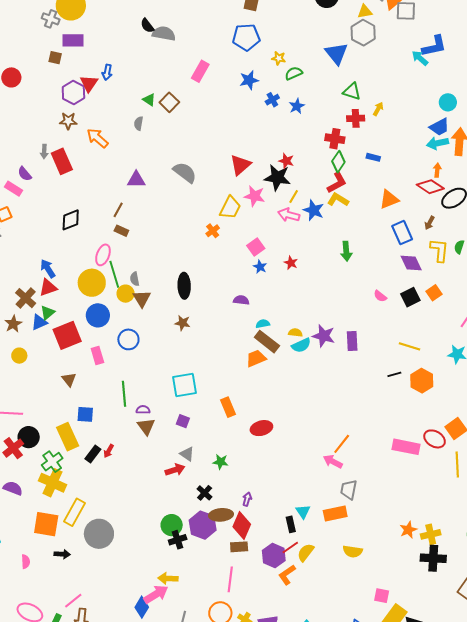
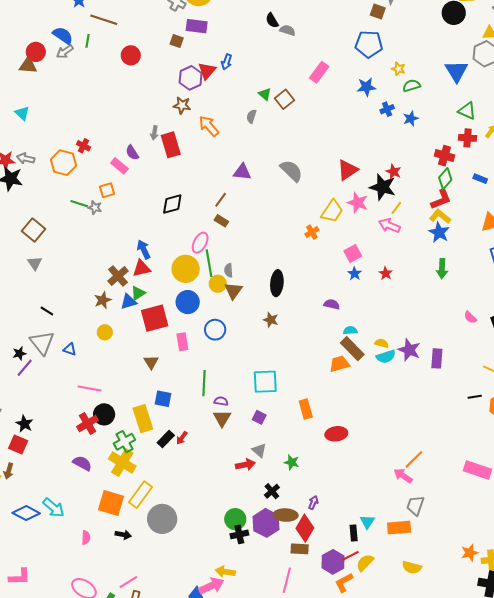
gray semicircle: (164, 34) -> (287, 30), size x0.7
blue star: (314, 210) -> (439, 232), moved

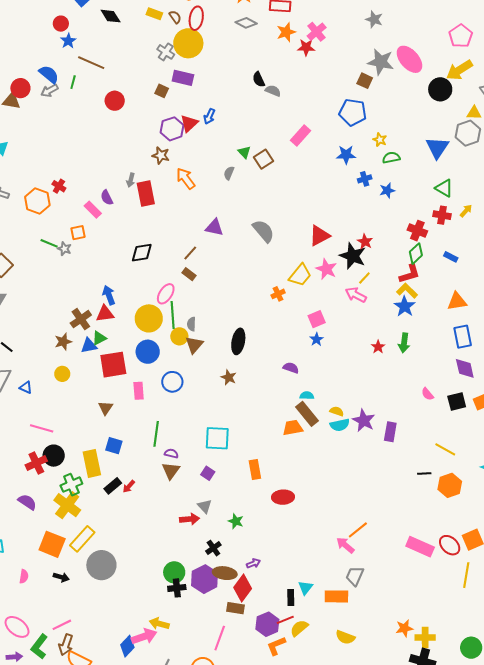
red star: (386, 273) -> (378, 347), moved
purple arrow: (313, 503) -> (254, 563), turned 40

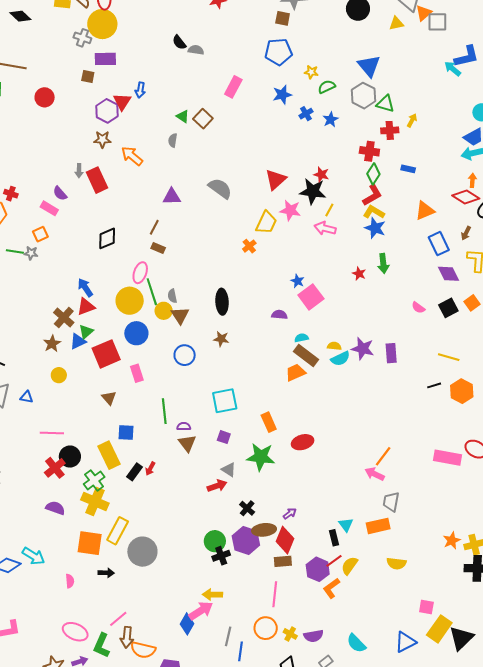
gray hexagon: (468, 133) -> (364, 96), moved
pink square: (317, 319) -> (311, 297), moved, size x1.4
blue circle: (172, 382) -> (185, 355), moved
green star: (236, 521) -> (261, 457), moved, size x1.8

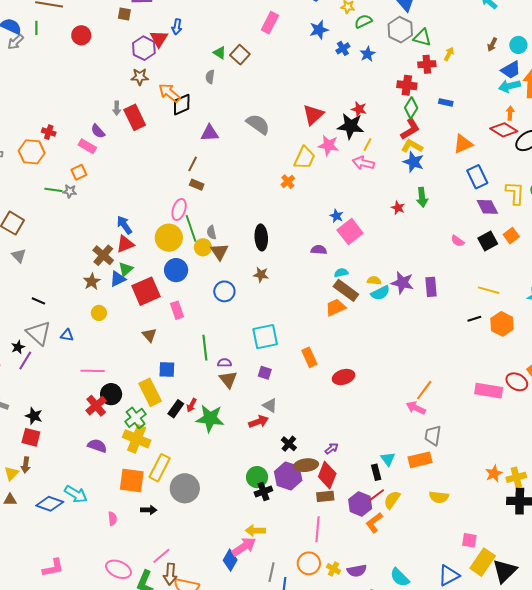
brown arrow: (466, 233) -> (492, 45), moved
black diamond: (107, 238) -> (182, 105), moved
green star: (261, 457) -> (210, 418), moved

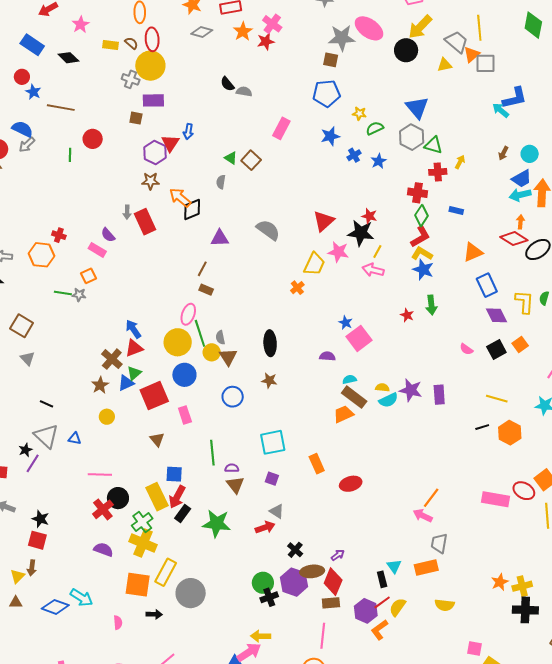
green line: (36, 28) -> (70, 155), moved
red arrow: (192, 405) -> (177, 497), moved, size x1.6

